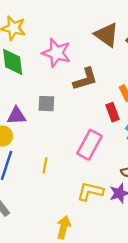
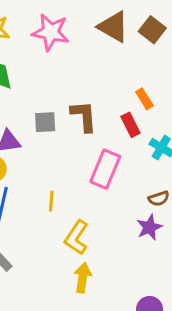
pink star: (56, 53) -> (51, 32), moved
brown L-shape: (85, 79) -> (84, 116), moved, turned -72
yellow L-shape: (90, 191) -> (77, 238), moved, turned -64

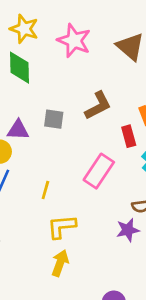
brown L-shape: (84, 116) -> (98, 106), moved, turned 56
yellow L-shape: (77, 238) -> (62, 227), turned 40

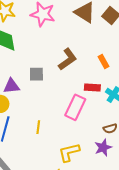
red rectangle: (129, 136) -> (92, 87), moved, turned -63
yellow L-shape: (62, 227) -> (69, 152), moved

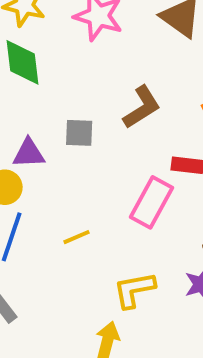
yellow line: (38, 127) -> (77, 237), turned 56

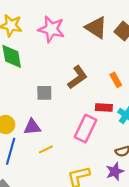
purple triangle: (29, 153) -> (32, 127), moved

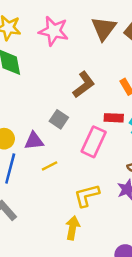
brown triangle: (96, 27) -> (104, 28), turned 35
gray square: (44, 93) -> (59, 119), moved, turned 35

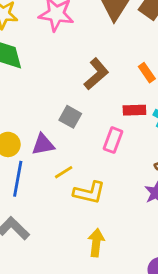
pink rectangle: (94, 142) -> (113, 140), size x0.7
yellow L-shape: (87, 196) -> (89, 193), moved, turned -148

